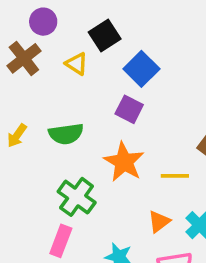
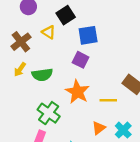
brown cross: (24, 58) -> (21, 42), moved
blue square: (141, 69) -> (88, 35), turned 36
yellow arrow: (17, 136) -> (20, 69), moved

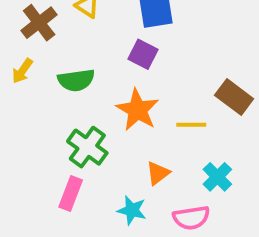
yellow arrow: (20, 69) -> (22, 71), moved
orange triangle: (99, 128) -> (158, 173), moved

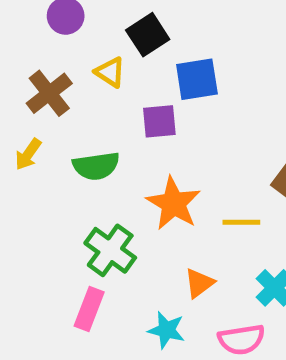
purple square: (143, 54) -> (159, 121), moved, turned -32

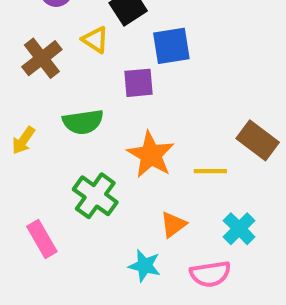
yellow arrow: (28, 154) -> (23, 140), moved
pink rectangle: (89, 309) -> (42, 239), moved, turned -51

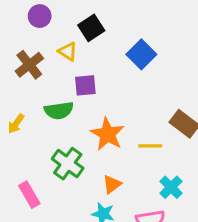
blue square: (171, 46) -> (141, 54), moved, turned -36
purple square: (138, 83) -> (85, 85), moved
orange triangle: (173, 225) -> (112, 184), moved

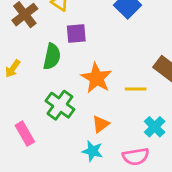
green semicircle: (59, 110) -> (52, 56), turned -70

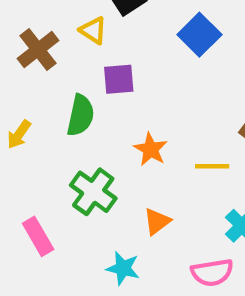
orange star: (96, 78) -> (151, 149), size x0.7
cyan star: (92, 151) -> (123, 268), moved

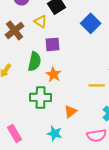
orange star: (151, 149) -> (54, 74), moved
green cross: (93, 192) -> (41, 97), turned -35
pink rectangle: (38, 236) -> (15, 133), moved

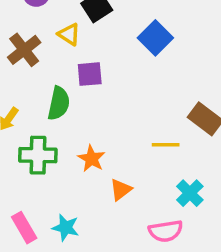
orange star: (54, 74) -> (91, 159), moved
green cross: (41, 97) -> (38, 155), moved
cyan star: (55, 133) -> (66, 228), moved

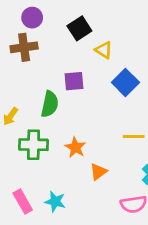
yellow triangle: (69, 34) -> (104, 50), moved
blue square: (155, 38) -> (125, 82), moved
brown cross: (24, 50) -> (24, 47), moved, turned 30

